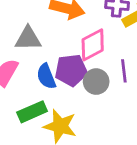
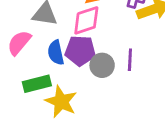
pink diamond: (93, 45) -> (86, 20), moved

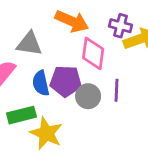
pink diamond: (86, 20) -> (93, 53), moved, turned -64

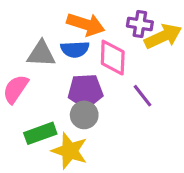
blue semicircle: (41, 83) -> (75, 49), moved, turned -75
purple line: (117, 90) -> (142, 96), turned -35
gray circle: (88, 96) -> (84, 115), moved

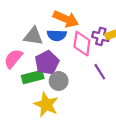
purple cross: (140, 24) -> (101, 36), moved
purple pentagon: (85, 91) -> (47, 63), moved, turned -30
green rectangle: (40, 133) -> (33, 77), moved

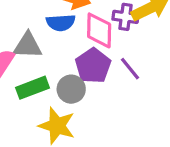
gray triangle: (33, 36) -> (28, 46), moved
purple pentagon: (47, 63) -> (93, 66), moved

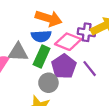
pink diamond: (99, 30) -> (68, 42), turned -70
green rectangle: (33, 88) -> (42, 56), moved, turned -45

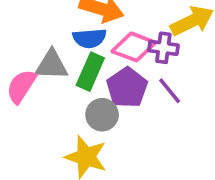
purple cross: (87, 32) -> (163, 48), moved

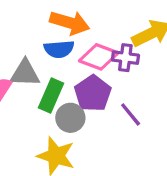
green rectangle: (90, 72) -> (51, 96), moved
purple line: (170, 91) -> (131, 114), moved

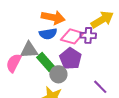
green rectangle: (51, 96) -> (46, 62), turned -60
purple line: (131, 114) -> (100, 87), moved

